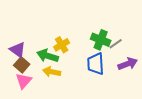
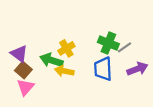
yellow arrow: (52, 72) -> (64, 71), moved

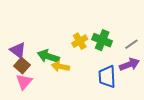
gray line: (125, 47) -> (131, 44), moved
yellow cross: (66, 48) -> (80, 41), moved
blue trapezoid: (103, 69) -> (107, 77), moved

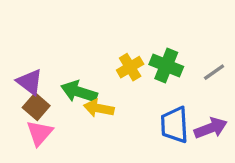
purple arrow: (129, 64) -> (211, 128), moved

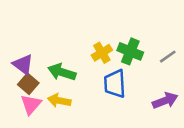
yellow arrow: (99, 108) -> (59, 101), moved
blue trapezoid: (175, 125) -> (115, 84), moved

